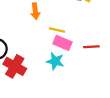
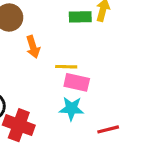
red line: (91, 47) -> (108, 129), moved

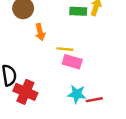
cyan star: (71, 109) -> (77, 94), moved

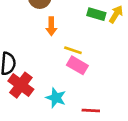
cyan star: (77, 94) -> (56, 98), moved

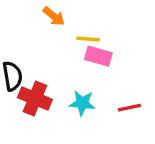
orange arrow: (51, 26) -> (54, 16), turned -36

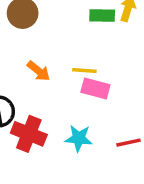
orange arrow: (54, 16) -> (39, 71), moved

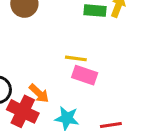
orange arrow: (39, 71) -> (39, 93), moved

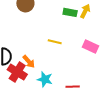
pink rectangle: (85, 75) -> (91, 46), moved

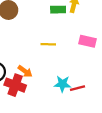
cyan star: (45, 79) -> (62, 84), moved

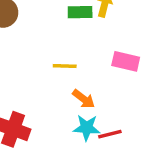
orange arrow: (25, 71) -> (84, 99), moved

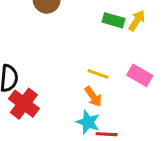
yellow line: (65, 66) -> (98, 74), moved

